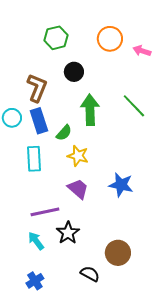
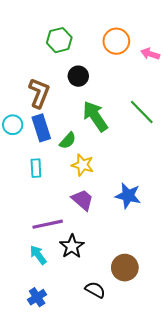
green arrow: (90, 110) -> (95, 116), turned -32
cyan rectangle: (34, 159) -> (36, 168), size x0.7

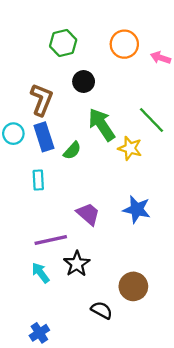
yellow star: (83, 165) -> (130, 148), moved
blue cross: (37, 297) -> (39, 333), moved

